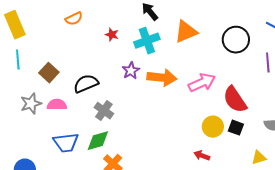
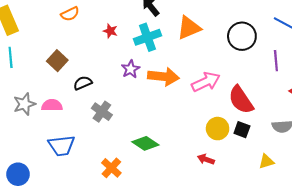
brown square: (49, 73) -> (57, 61), moved
black semicircle: (86, 84) -> (83, 83), size x0.7
green diamond: (98, 141) -> (145, 143), moved, turned 50

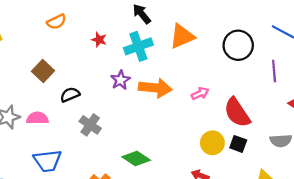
pink arrow: (206, 82) -> (200, 93), size x0.6

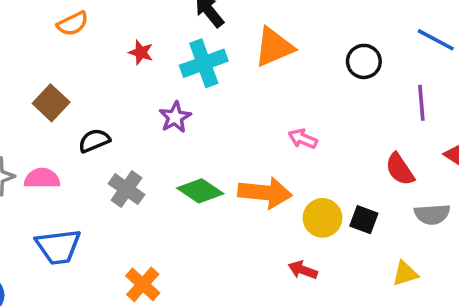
black circle: (238, 45) -> (364, 61), size x0.7
orange arrow: (155, 88) -> (265, 193), moved
pink arrow: (200, 93) -> (303, 139), turned -132
red semicircle: (237, 113) -> (400, 169), moved, size x0.7
green diamond: (136, 159) -> (200, 191), moved

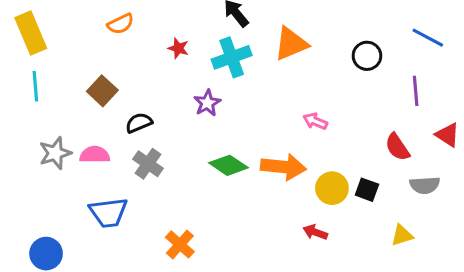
gray cross: (127, 189) -> (148, 164), moved

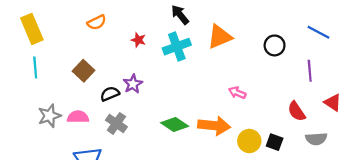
purple star: (207, 103) -> (133, 84), moved

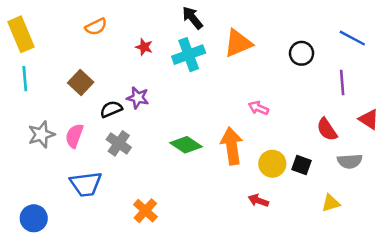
purple star: (133, 84) -> (138, 98), turned -30
pink semicircle: (78, 117) -> (74, 136), turned -70
orange arrow: (214, 126) -> (232, 146), turned -104

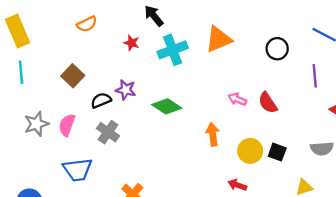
black arrow: (192, 18) -> (154, 16), moved
red semicircle: (327, 129) -> (268, 103), moved
green diamond: (186, 145) -> (167, 106), moved
orange arrow: (232, 146) -> (213, 134), size x0.7

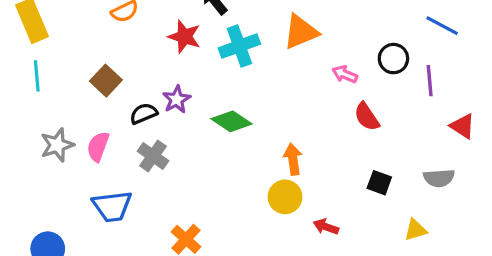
red star: (132, 43) -> (184, 37), size x1.5
black circle: (277, 49) -> (393, 59), moved
purple star: (126, 90) -> (177, 99), turned 30
pink arrow: (237, 99) -> (345, 74), moved
yellow circle: (250, 151) -> (285, 197), moved

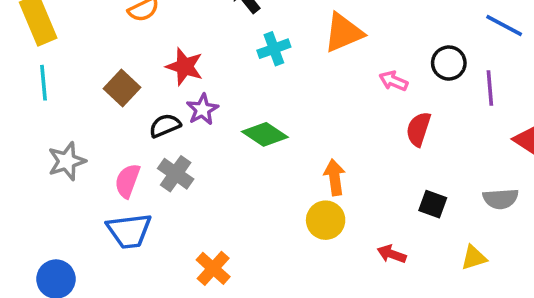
red star: (184, 37) -> (185, 67), moved
cyan cross: (239, 46) -> (274, 49), size x0.7
red semicircle: (367, 117) -> (418, 129), turned 52
pink semicircle: (98, 147) -> (127, 181), moved
red arrow: (326, 227) -> (392, 254), moved

